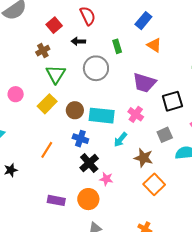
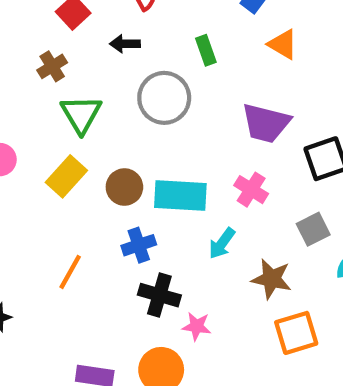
blue cross: (80, 139) -> (139, 245), turned -35
black cross: (89, 163) -> (159, 295), turned -30
orange square: (154, 184) -> (296, 333), turned 30

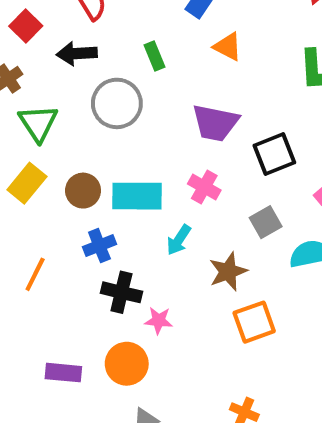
black arrow: (125, 44) -> (77, 54), size x1.4
brown star: (272, 279) -> (228, 272), turned -30

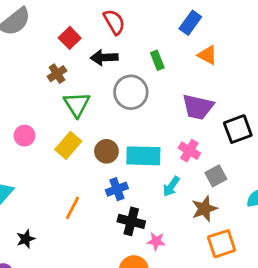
gray square: (266, 222) -> (216, 176), moved

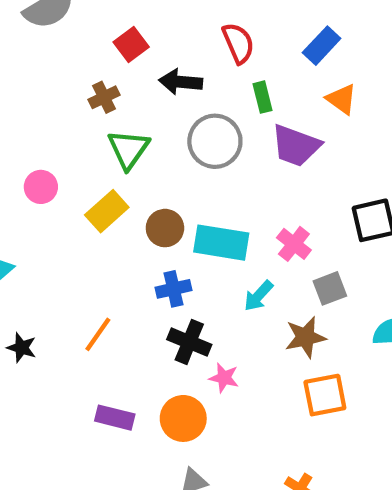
red semicircle: (114, 22) -> (238, 43), moved
purple trapezoid: (198, 107) -> (296, 146), moved
orange line: (73, 208) -> (98, 334), moved
black star: (26, 239) -> (22, 348), turned 30

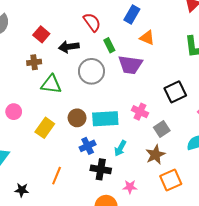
brown cross: (104, 97) -> (34, 62), turned 32
green triangle: (128, 149) -> (51, 84), turned -45
yellow rectangle: (107, 211) -> (45, 128), moved
cyan arrow: (258, 296) -> (120, 148), moved
pink star: (224, 378) -> (130, 187), moved

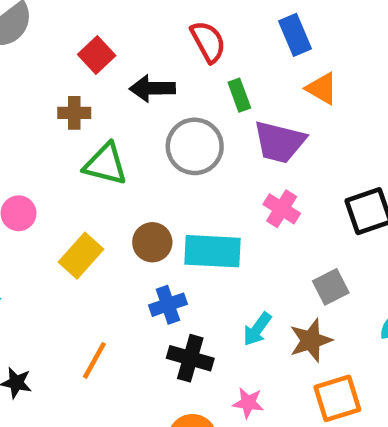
blue rectangle: (132, 14) -> (295, 35), turned -60
pink cross: (140, 112) -> (282, 209), moved
cyan arrow: (120, 148) -> (257, 329), moved

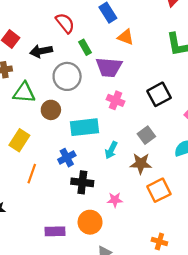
brown circle: (152, 242) -> (51, 110), moved
cyan arrow: (257, 329) -> (111, 150), moved
brown star: (311, 340) -> (141, 164), turned 30
orange line: (94, 360) -> (32, 174), moved

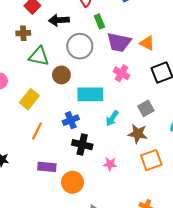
orange triangle: (126, 37) -> (147, 43), moved
orange circle: (90, 222) -> (73, 182), moved
purple rectangle: (55, 231) -> (47, 167), moved

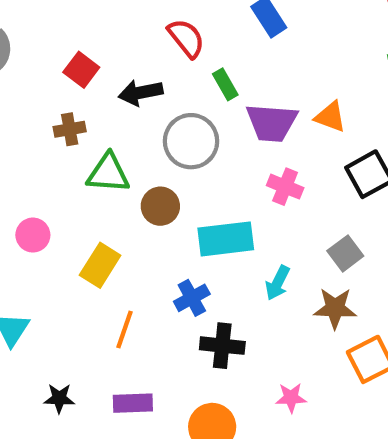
pink star: (110, 164) -> (291, 398), moved
purple rectangle: (47, 167) -> (133, 403), moved

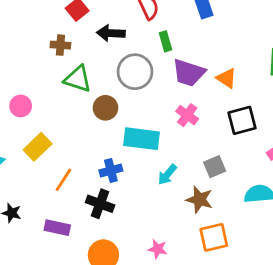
yellow rectangle: (100, 265) -> (38, 147), moved
black cross: (222, 346) -> (100, 204), moved

